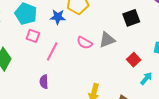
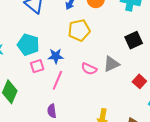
blue star: (58, 17) -> (56, 56), moved
pink square: (33, 36) -> (37, 66), turned -32

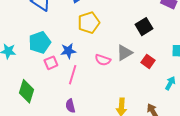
cyan pentagon: (28, 45) -> (40, 42), turned -30
red square: (139, 81) -> (148, 61), moved

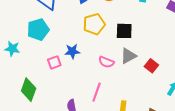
black square: (144, 27) -> (124, 31), moved, turned 30
cyan pentagon: (40, 42) -> (38, 30), moved
pink line: (73, 75) -> (97, 92), moved

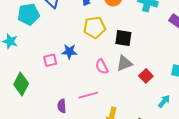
cyan pentagon: (38, 30) -> (29, 14), moved
pink semicircle: (106, 62) -> (102, 67), turned 35
pink line: (97, 92) -> (88, 95), turned 48

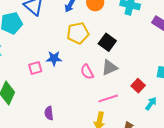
black square: (123, 38) -> (107, 42), turned 30
red square: (146, 76) -> (138, 86), moved
pink line: (88, 95) -> (108, 98), moved

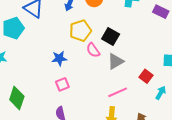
pink square: (35, 68) -> (62, 84), moved
pink semicircle: (87, 72) -> (93, 50), moved

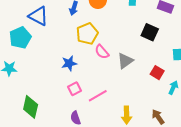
black square: (111, 37) -> (150, 32), moved
pink line: (118, 92) -> (98, 96), moved

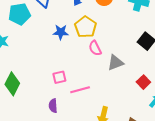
yellow pentagon: (87, 34) -> (85, 27), turned -30
blue star: (69, 63) -> (61, 32), moved

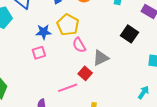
pink square: (59, 77) -> (39, 53), moved
red square: (143, 82) -> (85, 73), moved

